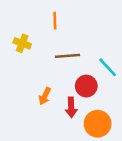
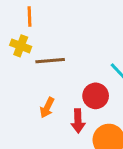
orange line: (55, 21) -> (29, 17), moved
brown line: (67, 56) -> (50, 61), moved

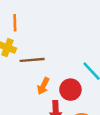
orange arrow: (47, 108) -> (43, 86), moved

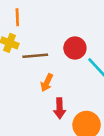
red circle: (70, 90) -> (75, 48), moved

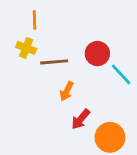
red arrow: (60, 108) -> (81, 119), turned 42

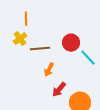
yellow cross: (26, 48) -> (20, 39), turned 32

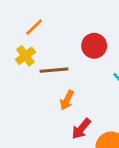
orange line: (26, 19) -> (34, 27), turned 48
red circle: (71, 43) -> (94, 46), moved

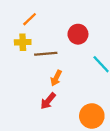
yellow cross: (25, 56) -> (23, 42), turned 35
red arrow: (81, 129) -> (48, 101), moved

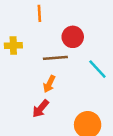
orange line: (30, 19) -> (39, 13), moved, turned -49
brown line: (46, 54) -> (55, 58), moved

